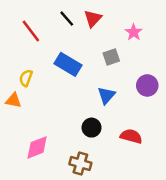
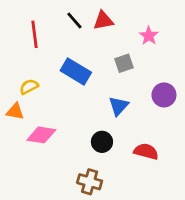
red triangle: (93, 19) -> (103, 21), turned 36
red line: (31, 31) -> (34, 34), turned 30
yellow semicircle: (26, 78) -> (29, 87), turned 42
pink diamond: (37, 147) -> (41, 135), moved, turned 30

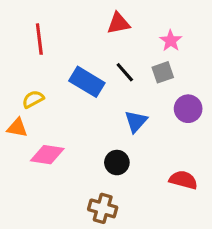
black line: (74, 21) -> (125, 72), moved
gray square: (124, 63) -> (163, 72), moved
red semicircle: (146, 151) -> (183, 180), moved

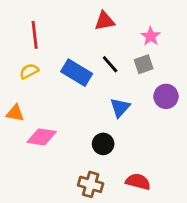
yellow semicircle: (33, 99) -> (29, 71), moved
red semicircle: (183, 180) -> (138, 182), moved

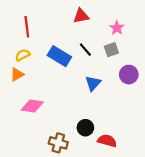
orange triangle: (15, 113) -> (17, 75), moved, turned -40
black circle: (103, 144) -> (85, 128), moved
brown cross: (91, 184) -> (58, 143), moved

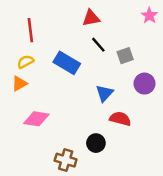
pink star: (117, 28) -> (149, 16), moved
black line: (85, 50) -> (98, 45), moved
red semicircle: (107, 141) -> (120, 119), moved

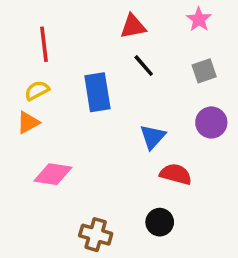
pink star: (149, 16) -> (199, 19), moved
gray square: (125, 56) -> (204, 71), moved
blue rectangle: (67, 63) -> (97, 92), turned 50
black circle: (96, 143) -> (160, 222), moved

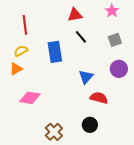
brown cross: (96, 235) -> (54, 132), turned 30

